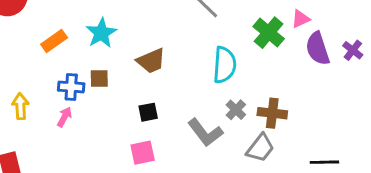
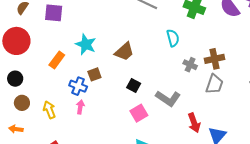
cyan semicircle: (224, 65) -> (173, 38), size x0.7
blue cross: (71, 87) -> (78, 86), turned 36
black square: (148, 112) -> (134, 86), turned -32
gray L-shape: (205, 133) -> (168, 98), moved

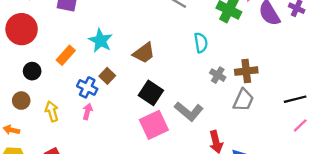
brown square: (94, 74) -> (107, 76), turned -32
black circle: (15, 79) -> (32, 71), moved
black square: (134, 86) -> (151, 93), size x1.5
pink square: (139, 113) -> (154, 125), size x1.4

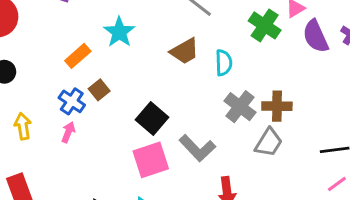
cyan star: (101, 41) -> (119, 32), moved
brown trapezoid: (144, 53) -> (185, 51), moved
orange rectangle: (66, 55) -> (78, 56), moved
gray cross: (218, 75) -> (240, 107), size x1.5

